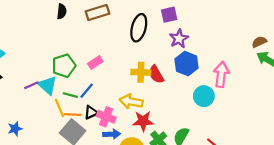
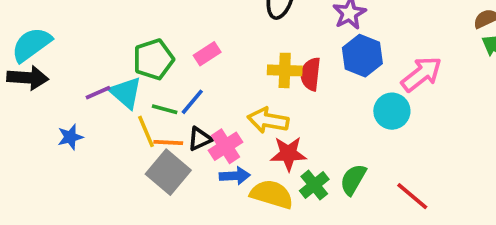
red semicircle: (156, 74) -> (311, 74), turned 36
pink arrow: (221, 74) -> (422, 74), turned 45
pink cross: (106, 117) -> (226, 146), turned 36
blue star: (15, 129) -> (70, 137), moved

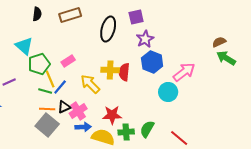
cyan triangle: (126, 93) -> (24, 46), moved
yellow arrow: (268, 120) -> (90, 84), moved, turned 35
yellow line: (146, 131) -> (50, 79), moved
green cross: (314, 185) -> (126, 132), turned 35

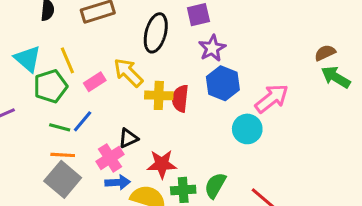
yellow line: (50, 79) -> (67, 60), moved
yellow arrow: (90, 84) -> (128, 73), moved
black triangle: (64, 107) -> (128, 138), moved

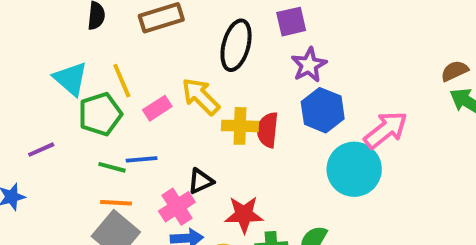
blue line: (83, 121) -> (142, 159), turned 45
cyan circle: (247, 129) -> (354, 169), size x1.4

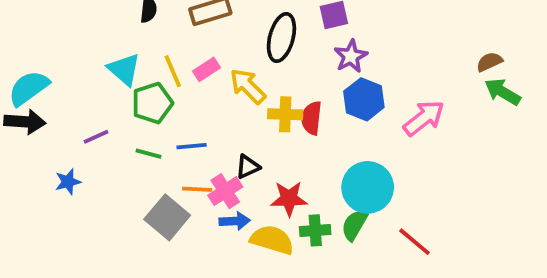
pink rectangle: (157, 108) -> (207, 69), moved
green line: (112, 167) -> (148, 154), moved
cyan circle: (354, 169) -> (368, 187), moved
orange line: (116, 203) -> (197, 189), moved

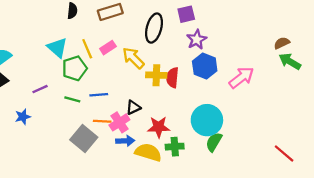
green semicircle: (355, 225) -> (214, 142), moved
red line: (414, 242) -> (284, 153), moved

